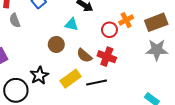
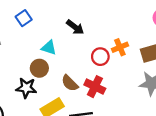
cyan triangle: (72, 24) -> (49, 48), moved
black star: (39, 75) -> (26, 88), moved, turned 30

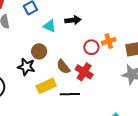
black arrow: (75, 27) -> (73, 20), turned -49
cyan triangle: (49, 48) -> (49, 26), moved

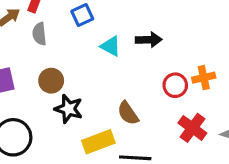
brown circle: (39, 51) -> (51, 81), moved
red cross: (84, 72) -> (192, 128), moved

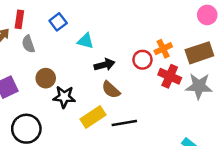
black arrow: (149, 40) -> (105, 65), moved
red cross: (192, 128) -> (170, 76), moved

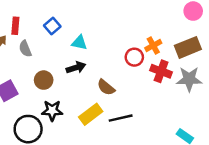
black arrow: (105, 65) -> (76, 68), moved
black star: (64, 97) -> (52, 111), moved

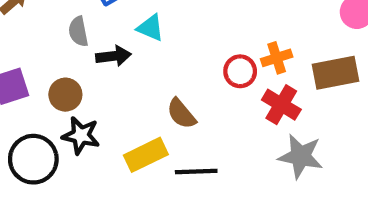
gray semicircle: (25, 49) -> (78, 31), moved
black arrow: (76, 68) -> (113, 56), moved
gray star: (189, 79) -> (301, 156), moved
brown circle: (44, 80) -> (65, 95), moved

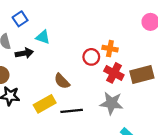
orange cross: (277, 58) -> (110, 49), turned 32
brown rectangle: (335, 73) -> (142, 74), moved
gray star: (301, 156) -> (111, 103), moved

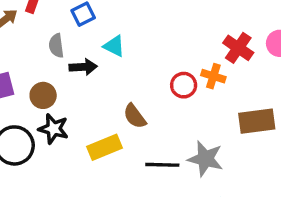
red cross: (114, 73) -> (238, 48), moved
black line: (72, 111) -> (162, 165), moved

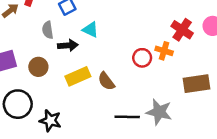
black star: (53, 129) -> (50, 121), moved
yellow rectangle: (104, 147) -> (78, 76), moved

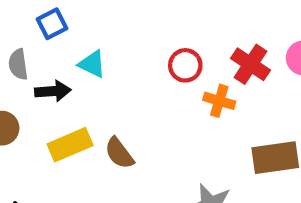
red circle: (142, 58) -> (185, 65), moved

